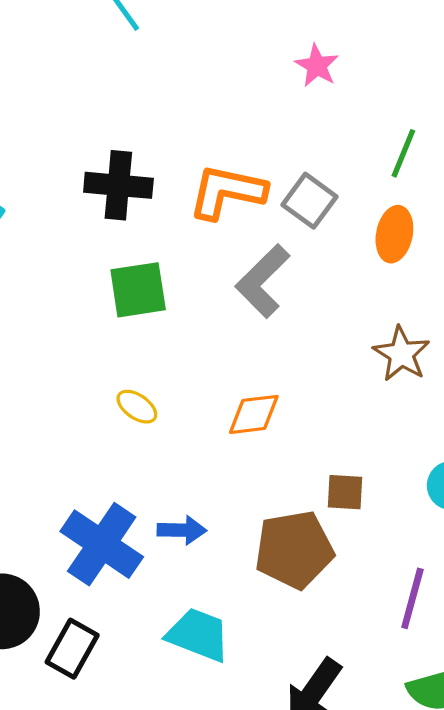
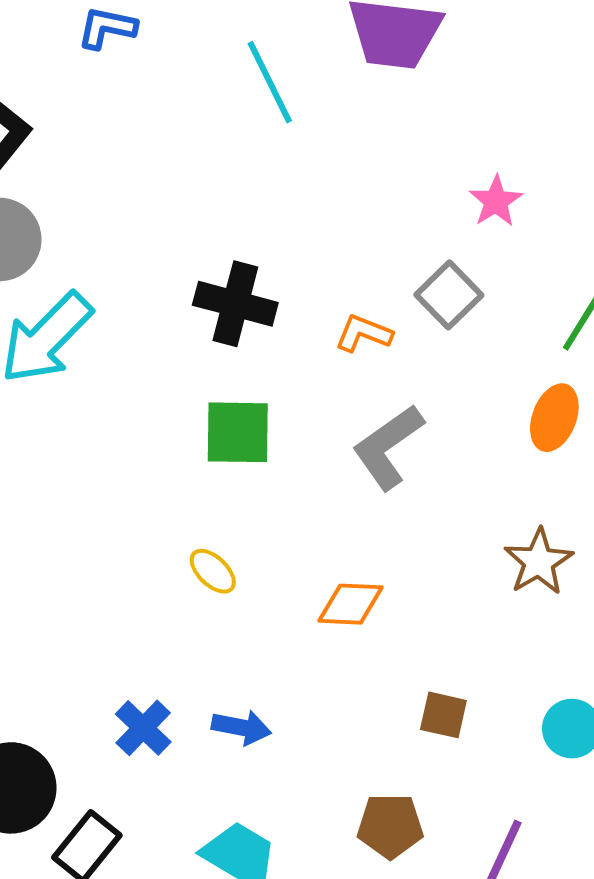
orange L-shape: (227, 192) -> (364, 333), size x0.6
gray square: (310, 201) -> (449, 295), moved
blue cross: (102, 544) -> (143, 728), size x0.6
brown pentagon: (294, 550) -> (390, 826), moved, size x0.7

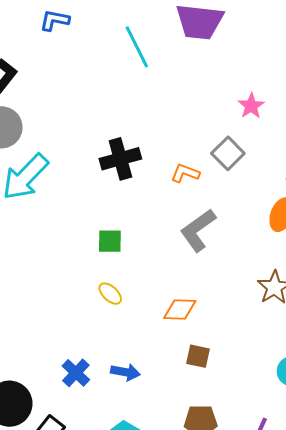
black cross: (235, 304) -> (120, 159), turned -30
green square: (238, 432) -> (110, 241), moved, size x0.7
brown square: (443, 715) -> (198, 356), moved

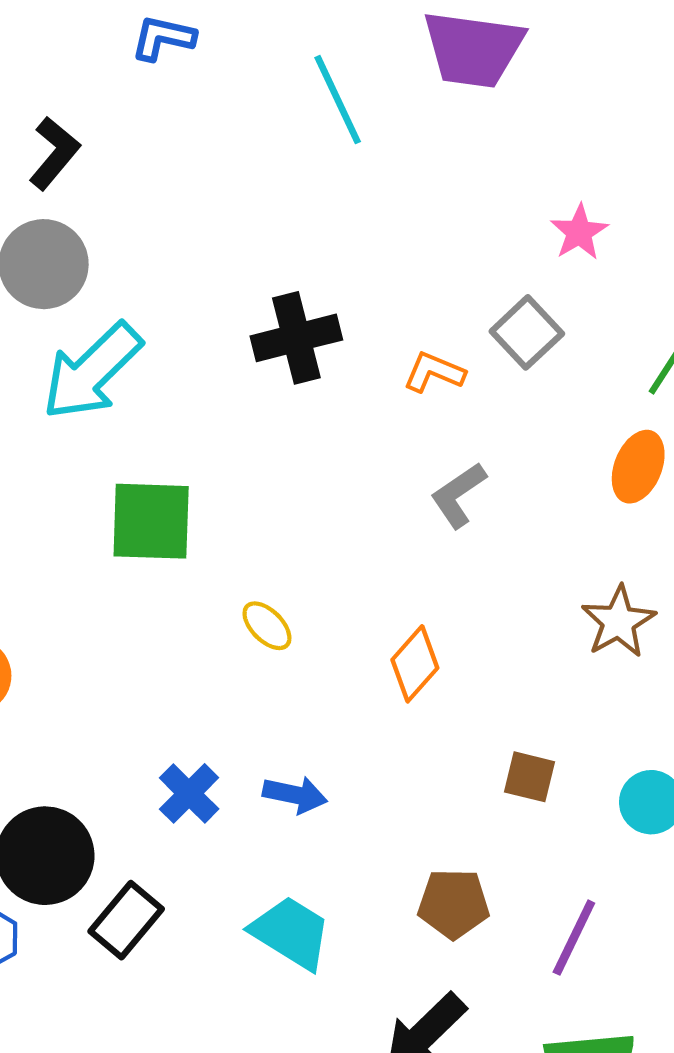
gray L-shape: (198, 230) -> (458, 495), size x0.7
green square: (110, 241) -> (151, 521), moved, size x1.6
orange diamond: (180, 310) -> (415, 664), turned -52
brown square: (198, 356) -> (529, 777), moved

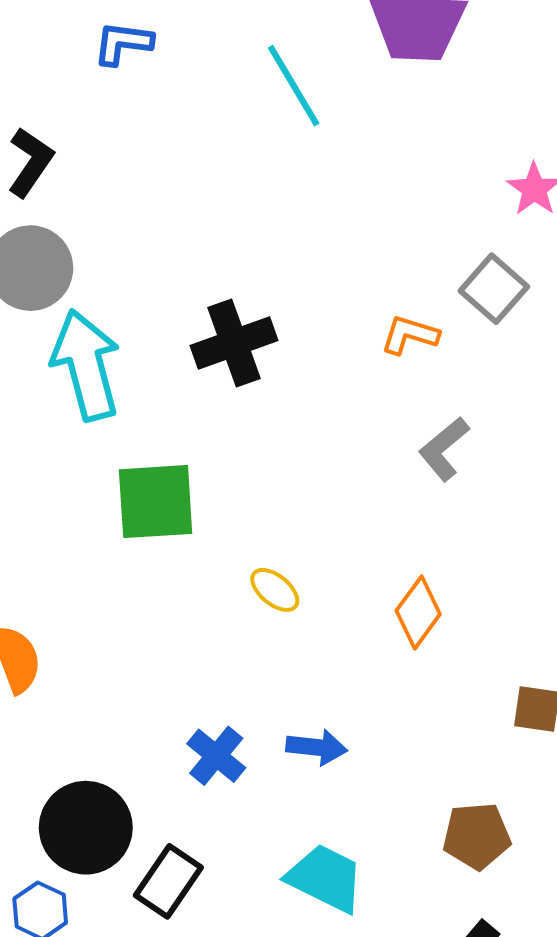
black cross: (296, 338) -> (234, 343), moved
cyan arrow: (92, 371) -> (86, 365), turned 125

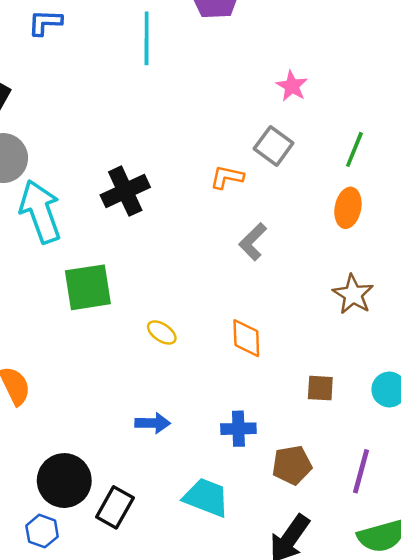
cyan line: (294, 86) -> (147, 38), turned 36
orange diamond: (418, 612) -> (246, 338), turned -33
blue arrow: (317, 747) -> (153, 423), moved
blue cross: (216, 756) -> (238, 429), moved, turned -36

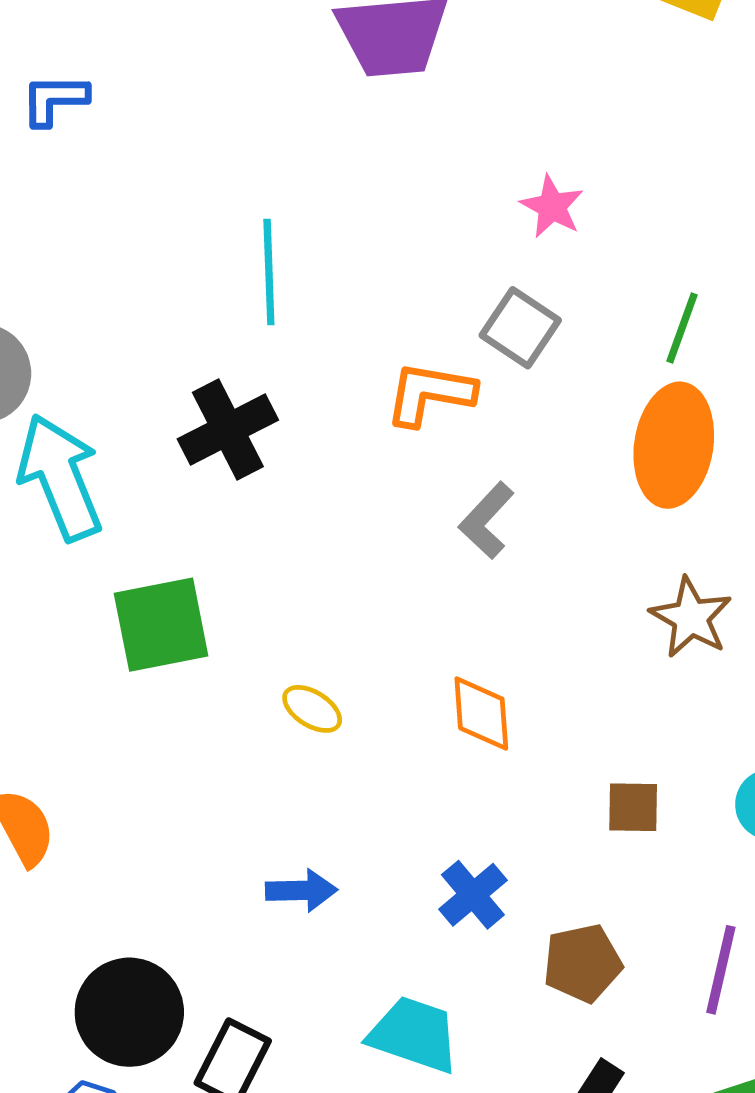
cyan line: (147, 38) -> (269, 272), moved
orange L-shape: (227, 177) -> (430, 394), size x1.4
orange ellipse: (348, 208) -> (674, 445), size x1.5
blue cross: (238, 429) -> (473, 895), turned -36

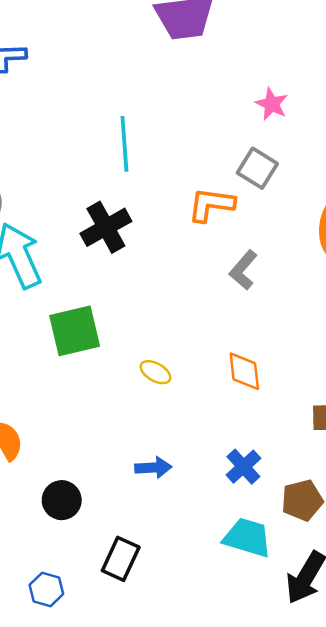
black circle: (129, 1012) -> (62, 500), moved, size x0.7
cyan trapezoid: (414, 1035) -> (247, 538), moved

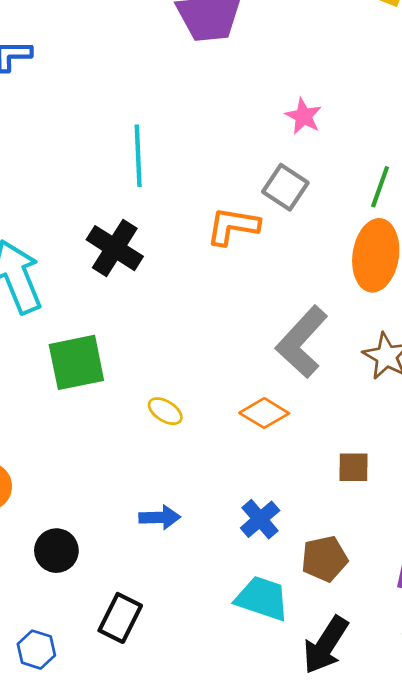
black cross: (106, 227) -> (115, 248), turned -30
gray L-shape: (243, 270) -> (302, 342), moved, size x1.6
orange diamond: (244, 371) -> (264, 413), turned -54

